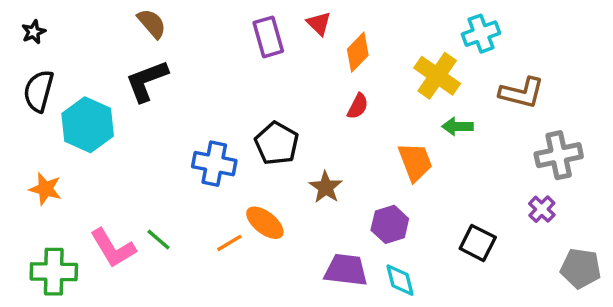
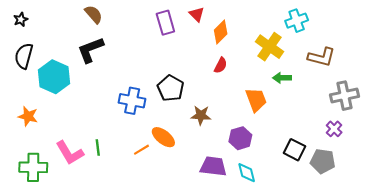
brown star: (326, 187) -> (201, 115), turned -30
green line: (159, 240) -> (98, 148), turned 42
gray pentagon: (581, 268) -> (323, 161), moved

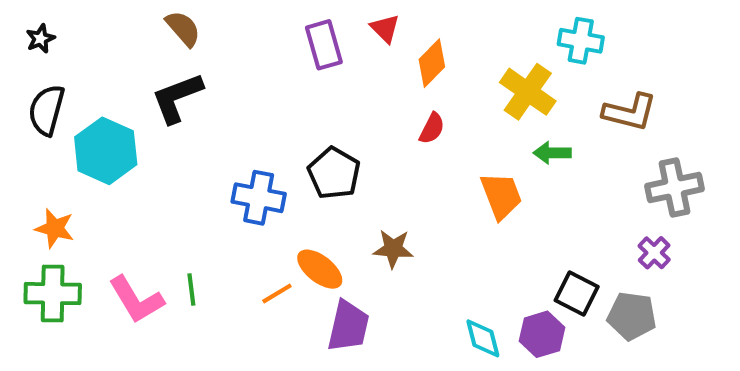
cyan cross: (297, 21) -> (581, 41), turned 30
brown star: (201, 115) -> (393, 249), moved
purple hexagon: (240, 138) -> (542, 334), moved
purple trapezoid: (213, 166) -> (348, 326), moved, turned 96
green cross: (33, 167) -> (53, 294), moved

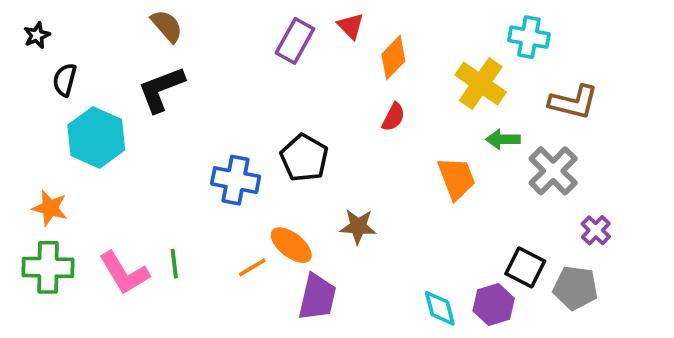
purple rectangle: (324, 45) -> (295, 41), turned 45
black semicircle: (47, 110) -> (65, 80), moved, size x0.7
gray cross: (675, 188) -> (553, 171), moved, turned -33

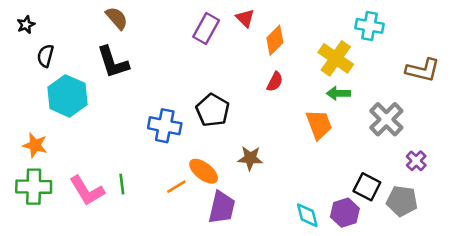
black L-shape: (161, 89) -> (113, 62), turned -87
brown L-shape: (573, 102) -> (423, 70), moved
green arrow: (503, 139) -> (338, 93), moved

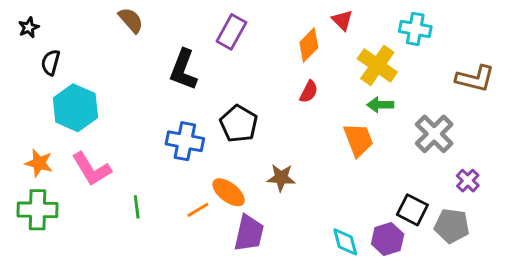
red triangle: (245, 18) -> (342, 20), moved
black L-shape: (113, 62) -> (183, 70), moved, turned 39
pink L-shape: (87, 191) -> (91, 169), moved

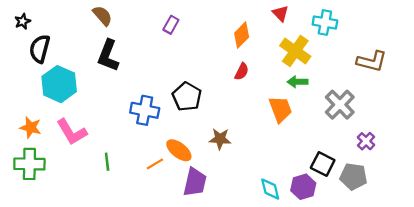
red triangle: (342, 20) -> (280, 13), moved
purple rectangle: (231, 32) -> (171, 25), moved, size x0.7
black semicircle: (51, 62) -> (40, 49), size x1.4
black L-shape: (183, 70) -> (108, 56), moved

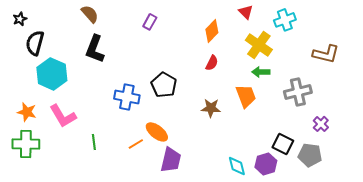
cyan cross: (325, 22) -> (285, 20), turned -30
gray cross: (340, 105) -> (298, 92), turned 32
brown star: (220, 139) -> (211, 108), moved

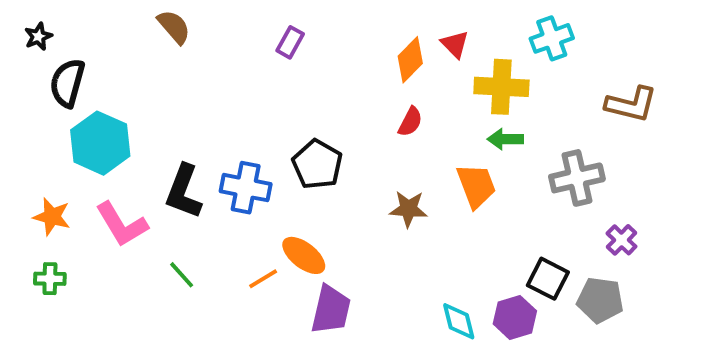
red triangle: (246, 12) -> (455, 44), moved
yellow cross: (259, 45) -> (501, 87), turned -32
black L-shape: (95, 49) -> (184, 191), moved
green line: (94, 142) -> (182, 275), turned -35
green cross: (26, 144) -> (50, 279), size x0.6

